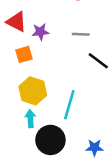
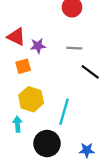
cyan arrow: (30, 119) -> (17, 124), moved

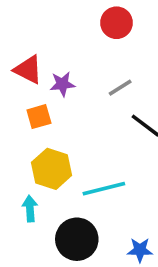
gray line: (74, 48) -> (120, 88), turned -35
cyan line: (64, 112) -> (104, 189), turned 60

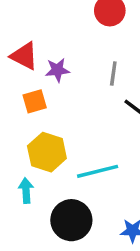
gray line: (120, 88) -> (113, 73), turned -50

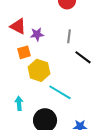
yellow hexagon: (47, 152) -> (39, 70), moved
cyan line: (98, 171) -> (60, 92), turned 45

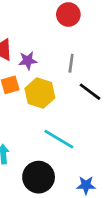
yellow hexagon: (39, 70) -> (40, 93), moved

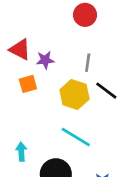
yellow hexagon: (40, 93) -> (74, 95), moved

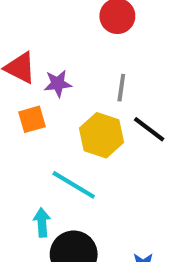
cyan line: (76, 137) -> (74, 185), moved
cyan arrow: (21, 152) -> (42, 223), moved

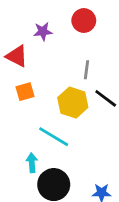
purple star: (58, 84) -> (43, 31), moved

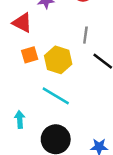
yellow hexagon: (73, 103) -> (58, 60), moved
cyan arrow: (32, 163) -> (20, 119), moved

